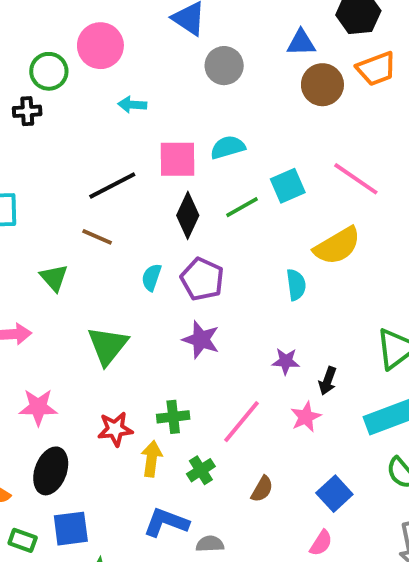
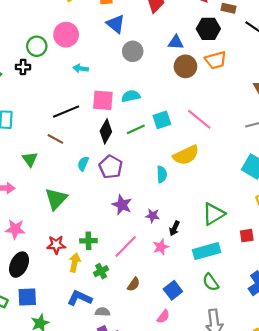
purple star: (201, 340) -> (122, 205), moved

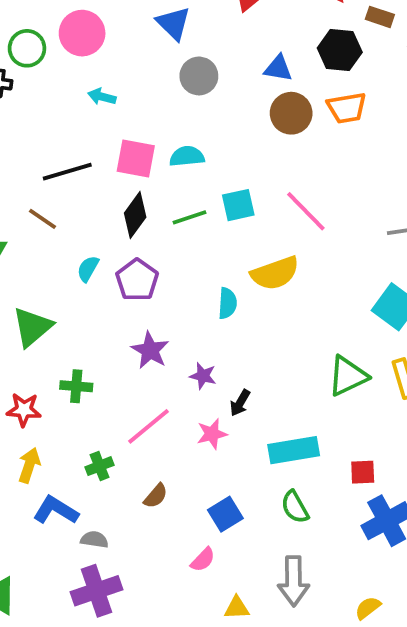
green triangle: (213, 214) -> (348, 376), moved
red square: (247, 236) -> (363, 472), moved
green cross: (88, 241) -> (76, 386), moved
yellow arrow: (75, 263) -> (29, 465), moved

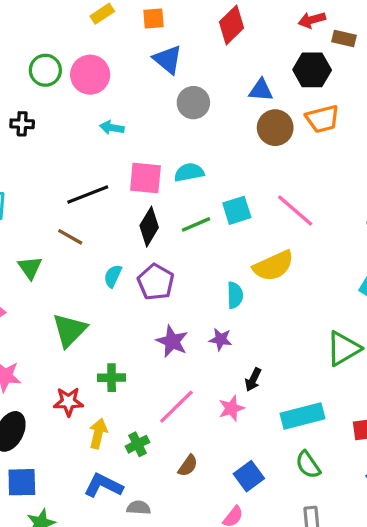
green circle: (27, 48) -> (45, 70), moved
purple star: (203, 376) -> (221, 339), moved
yellow arrow: (29, 465) -> (98, 433), moved

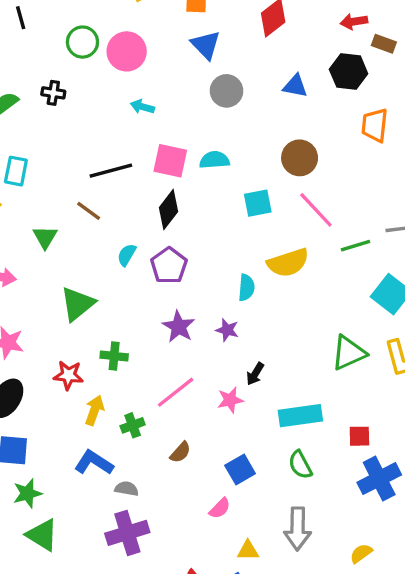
orange trapezoid: (322, 119) -> (375, 125), moved, turned 104
brown circle: (275, 128) -> (300, 158), moved
green line: (196, 224) -> (355, 246), moved

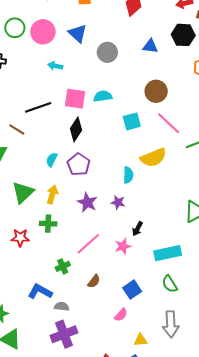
blue triangle: (206, 45) -> (78, 33), moved
brown line: (89, 211) -> (17, 129), moved
yellow arrow: (95, 410) -> (52, 194), moved

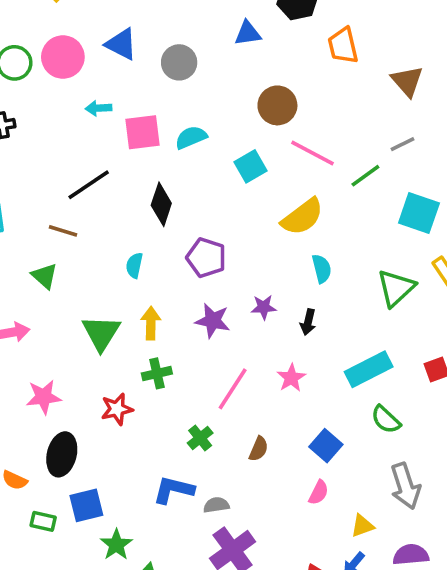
pink square: (75, 99) -> (143, 132), moved
purple pentagon: (79, 165) -> (206, 258), moved
cyan semicircle: (128, 175) -> (322, 269), moved
black arrow: (137, 229) -> (308, 322), moved

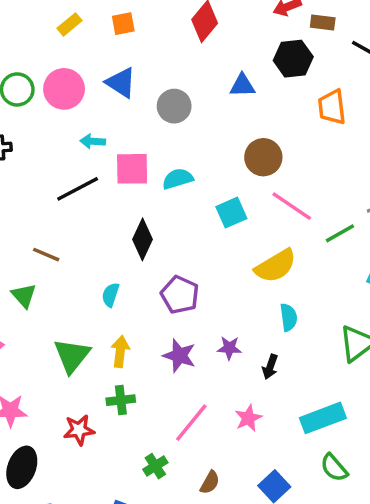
black line: (89, 185) -> (78, 189), moved

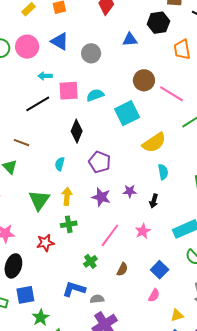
pink line: (292, 206) -> (171, 94), moved
cyan square: (231, 213) -> (127, 113), size x1.4

